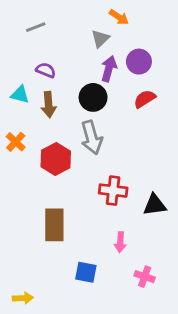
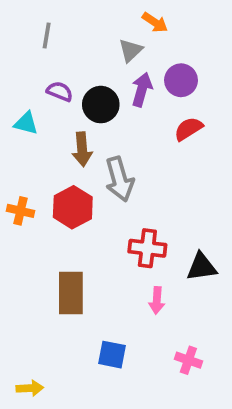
gray line: (36, 27) -> (47, 35), turned -60
black circle: (93, 97) -> (101, 105), moved
brown arrow: (49, 105) -> (82, 149), moved
orange cross: (16, 142) -> (21, 211), moved, turned -30
pink arrow: (120, 242) -> (157, 300), moved

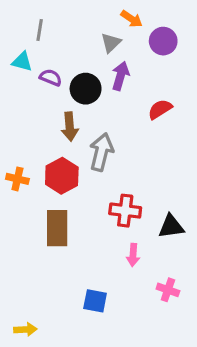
purple circle: (181, 80) -> (163, 41), moved
cyan triangle: (26, 123) -> (22, 62), moved
gray arrow: (119, 179) -> (101, 152), turned -150
brown rectangle: (71, 293) -> (57, 228), moved
pink cross: (188, 360) -> (168, 290), moved

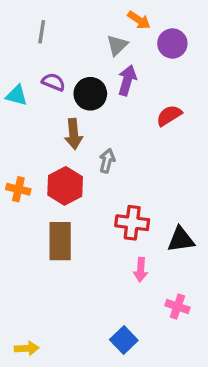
cyan triangle: (22, 62) -> (17, 95), moved
gray arrow: (101, 152) -> (107, 161), size x0.6
blue square: (95, 301) -> (124, 340), moved, turned 35

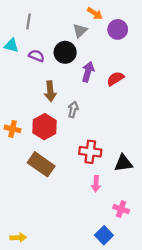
purple arrow: (127, 80) -> (88, 72), moved
black circle: (90, 94) -> (65, 52), moved
cyan triangle: (17, 95) -> (11, 45), moved
brown rectangle: (60, 241) -> (41, 164), turned -55
blue square: (124, 340) -> (104, 235), moved

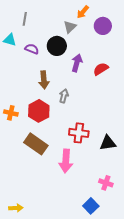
orange arrow: (95, 13) -> (83, 12), turned 96
pink arrow: (96, 184) -> (66, 161), moved, size x1.6

